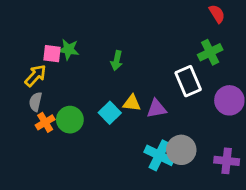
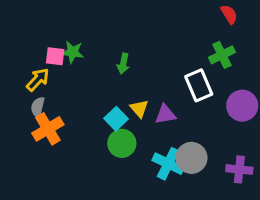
yellow triangle: (132, 103) -> (139, 109), turned 42
green circle: (70, 120) -> (122, 143), moved
orange cross: (45, 122) -> (48, 129), size x1.5

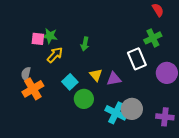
yellow arrow: (38, 80) -> (55, 55), moved
cyan square: (116, 119) -> (70, 82), moved

